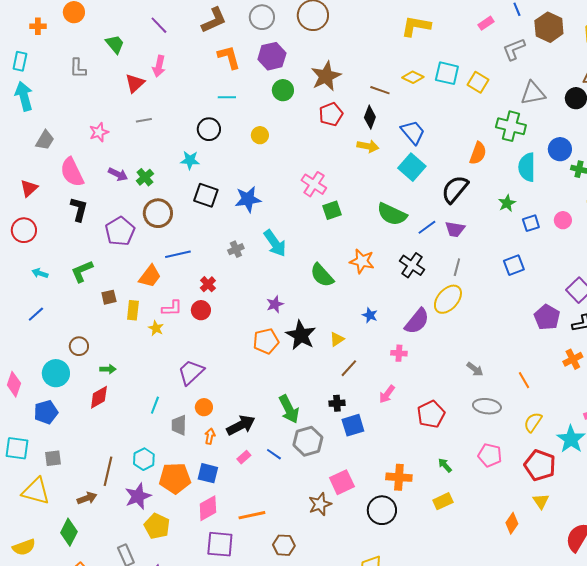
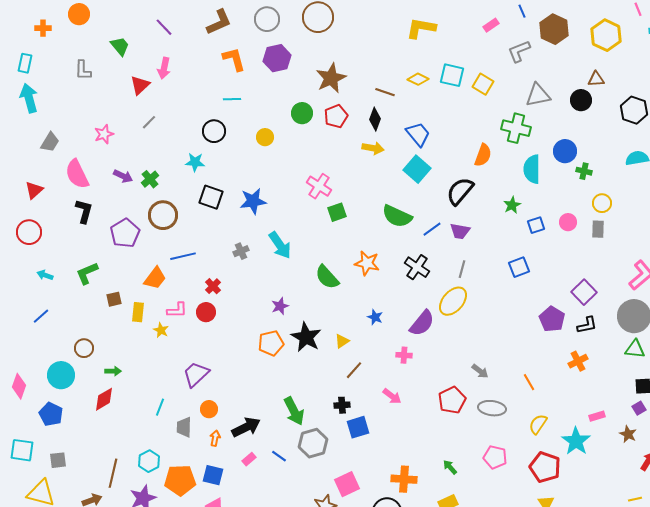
green circle: (283, 90) -> (302, 113), moved
gray line: (144, 120) -> (149, 122), turned -35
pink arrow: (387, 394) -> (392, 396), turned -90
blue pentagon: (46, 412) -> (51, 414), turned -30
red pentagon: (431, 414) -> (452, 400), moved

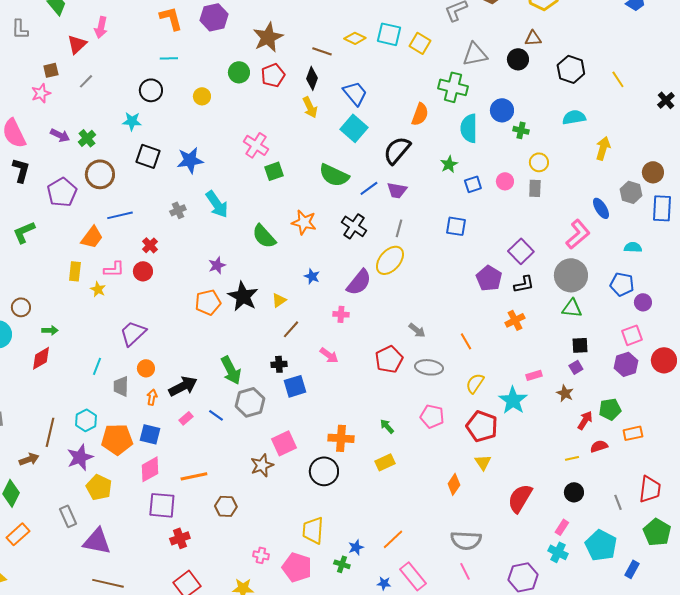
yellow arrow: (373, 148) -> (310, 107), turned 55
blue square: (519, 267) -> (456, 226), turned 30
brown square: (114, 299) -> (51, 70), moved

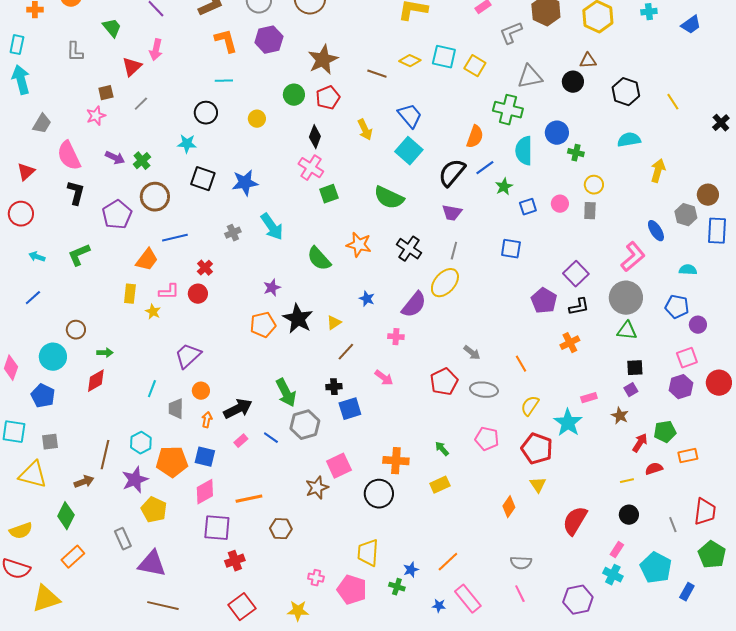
black diamond: (312, 78) -> (315, 137), moved
blue line: (369, 188) -> (485, 168), moved
gray semicircle: (466, 540) -> (521, 563), size x0.7

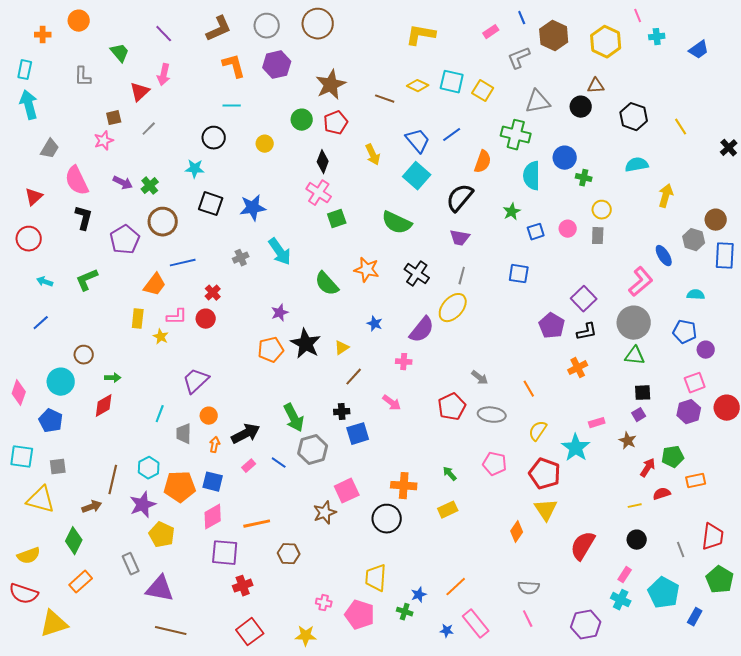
blue line: (485, 168) -> (452, 135), moved
yellow triangle: (538, 485) -> (546, 510), size x1.4

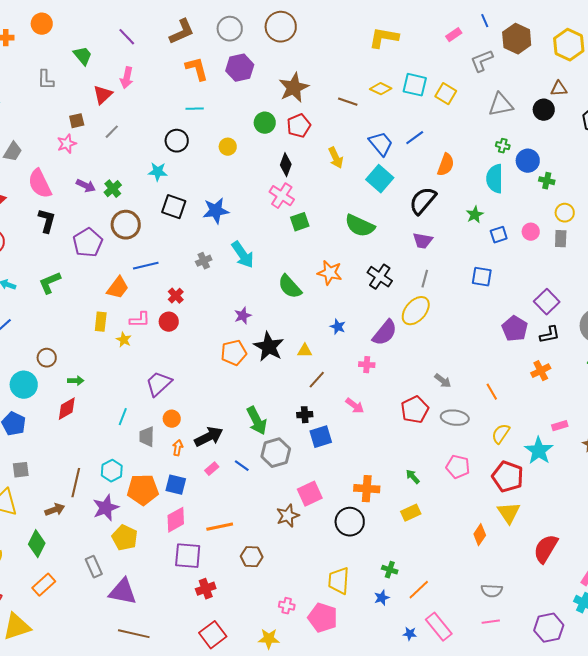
green cross: (516, 135) -> (503, 146), moved, size x0.5
yellow triangle: (342, 348) -> (305, 351), turned 35
green cross: (405, 612) -> (390, 570), moved
pink line: (528, 619) -> (491, 622), turned -72

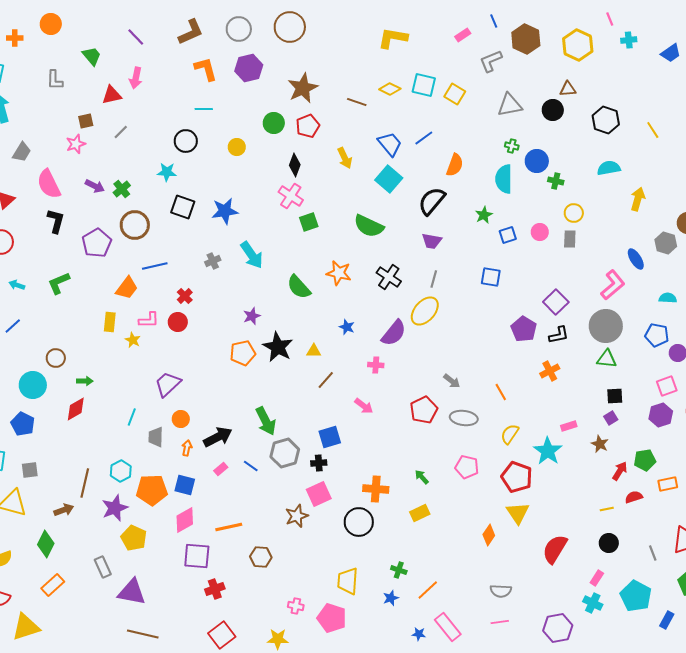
red triangle: (103, 95) -> (112, 95), turned 30
black cross: (305, 415) -> (319, 463), moved

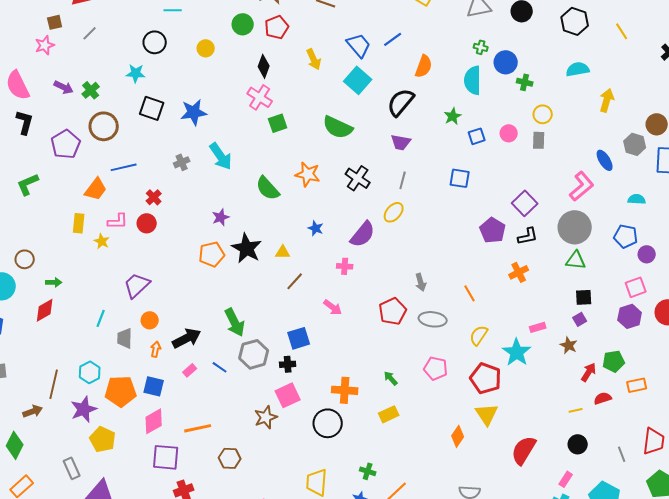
yellow ellipse: (425, 311) -> (394, 212), size x0.7
gray arrow: (452, 381) -> (421, 282), turned 36

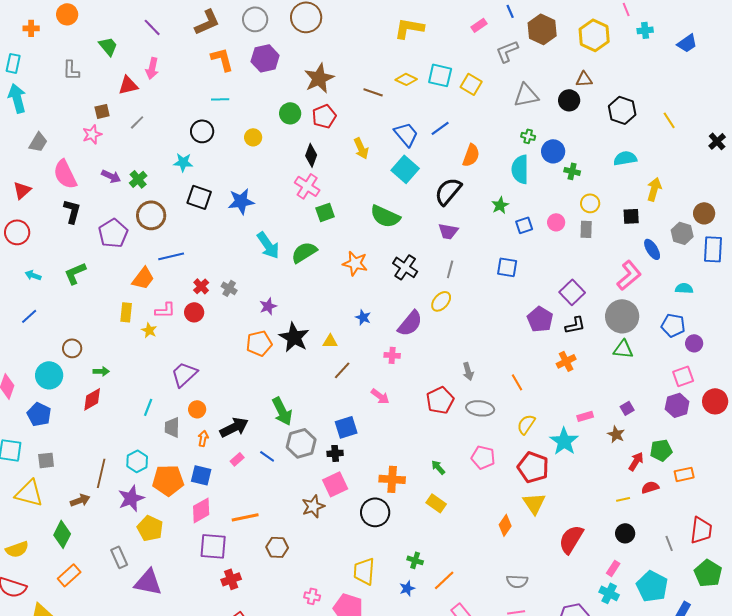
gray cross: (182, 162) -> (229, 288), moved, turned -35
green semicircle: (268, 188) -> (304, 252), moved, turned 100
black square: (584, 297) -> (631, 216), moved
yellow rectangle: (389, 414) -> (436, 503), turned 60

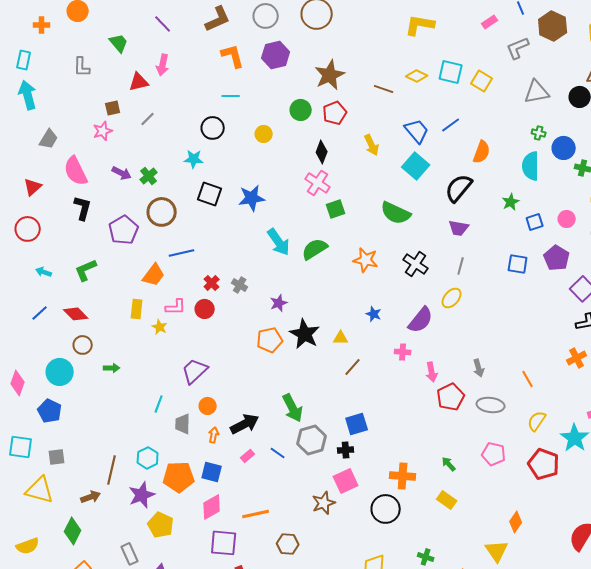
purple pentagon: (540, 319) -> (557, 258), moved
pink arrow: (380, 396) -> (432, 372), moved, turned 42
red diamond: (92, 399) -> (76, 314), moved, turned 75
yellow triangle: (534, 503) -> (497, 551), moved

